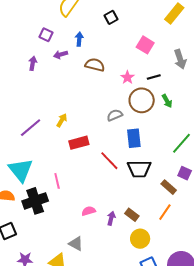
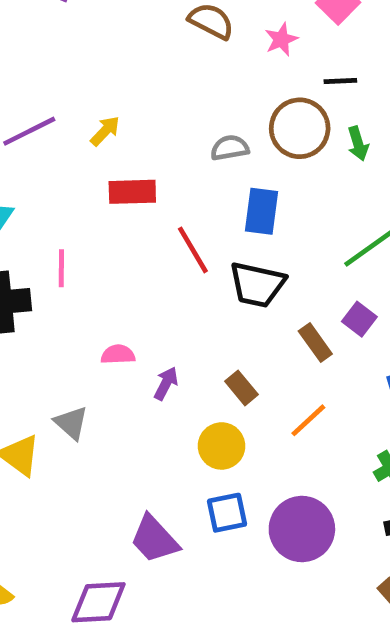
pink star: (127, 77) -> (281, 39), moved
orange line: (165, 212) -> (308, 420), moved
brown rectangle: (132, 215) -> (242, 388), moved

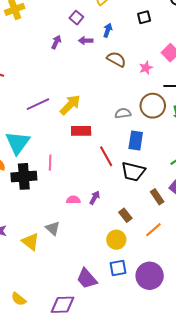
yellow arrow: (105, 131) -> (70, 105), size x1.6
purple arrow: (166, 383) -> (95, 198), moved

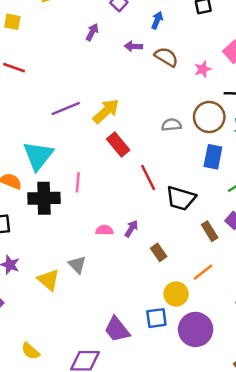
purple arrow: (86, 41) -> (133, 46), moved
red rectangle: (81, 131) -> (118, 144), turned 48
blue rectangle: (136, 141) -> (213, 157), moved
brown rectangle: (125, 215) -> (159, 252), moved
yellow circle: (116, 240) -> (176, 294), moved

